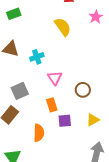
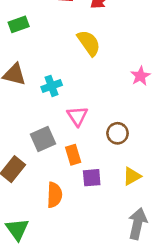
pink star: (96, 17) -> (140, 76), moved
gray square: (20, 91) -> (43, 139), moved

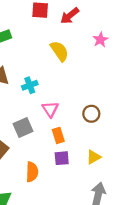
pink star: (140, 76) -> (100, 40), moved
brown circle: (117, 133) -> (91, 114), moved
orange rectangle: (73, 155) -> (58, 135), moved

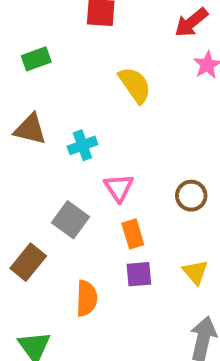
red arrow: (70, 16) -> (191, 23), moved
gray square: (23, 127) -> (70, 220), turned -30
yellow triangle: (94, 157) -> (195, 272), turned -42

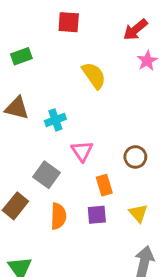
orange rectangle: (133, 234) -> (104, 185), moved
orange semicircle: (87, 298) -> (58, 216), moved

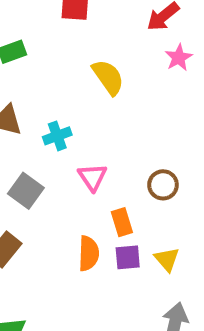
gray square: (47, 175) -> (26, 191), moved
purple square: (97, 215) -> (128, 257), moved
orange semicircle: (58, 216) -> (89, 253), moved

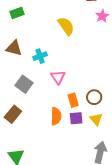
brown circle: (163, 185) -> (94, 97), moved

